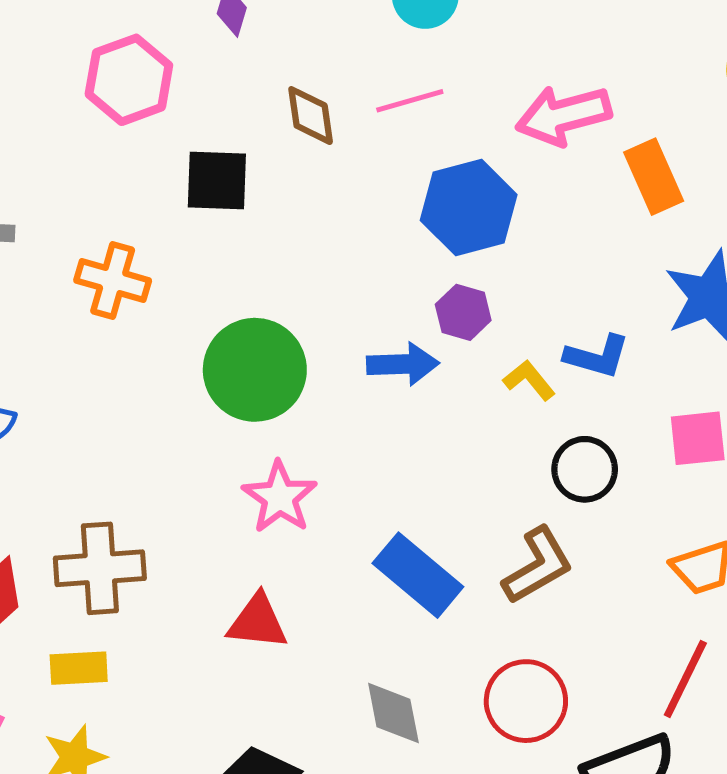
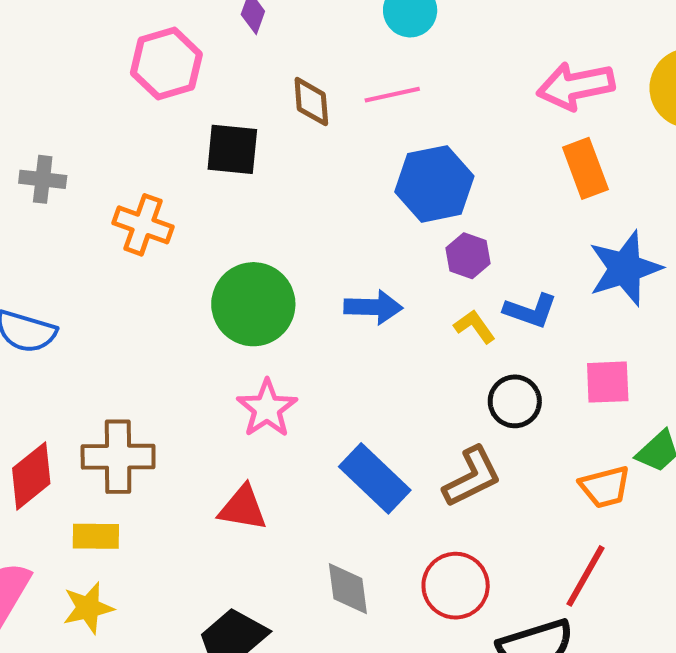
pink arrow: (564, 115) -> (576, 86), moved
purple hexagon: (463, 312) -> (468, 256), moved

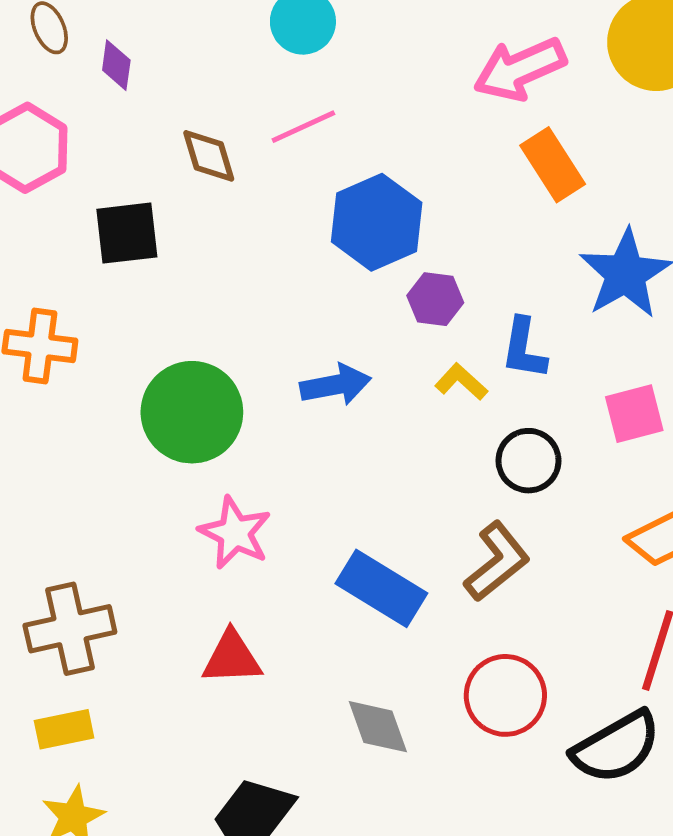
blue L-shape: (531, 311) -> (524, 349), turned 92

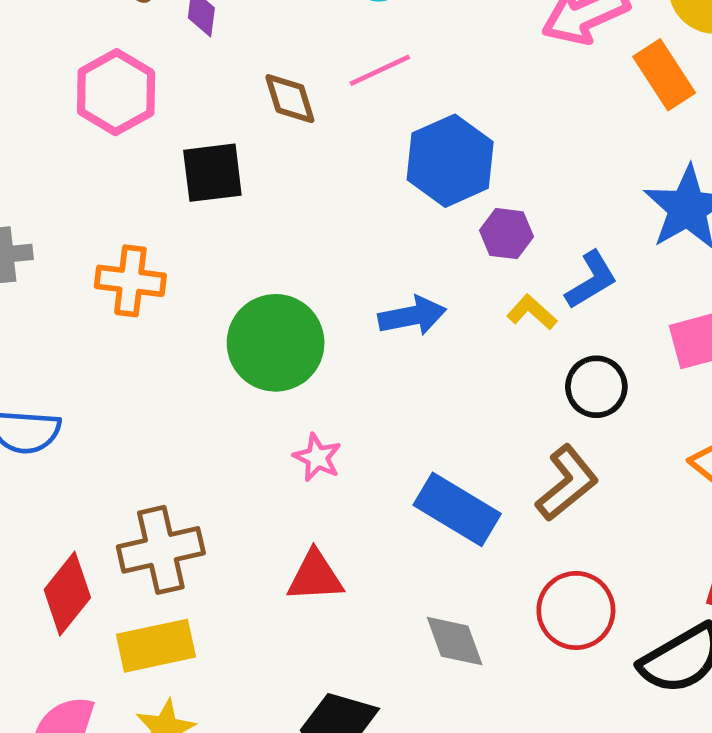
orange rectangle: (553, 165) -> (664, 75), moved
blue L-shape: (524, 349) -> (591, 280), turned -130
pink star: (235, 533) -> (317, 457), size x0.7
yellow rectangle: (64, 729) -> (156, 646), size x1.4

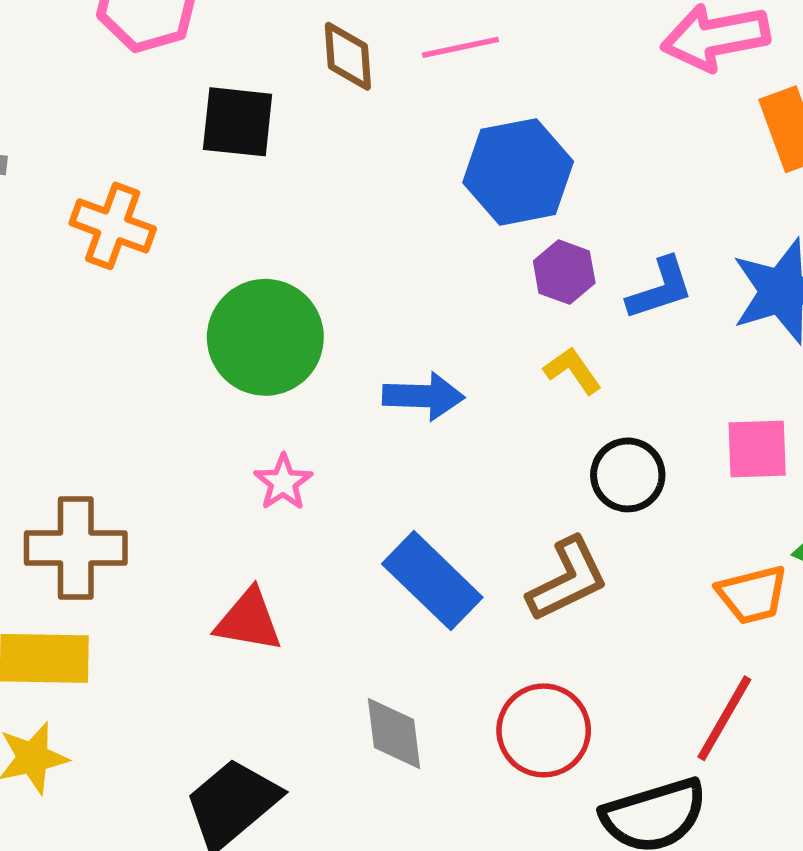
blue L-shape: (591, 280) -> (660, 289), moved
blue arrow: (412, 316) -> (424, 396), moved

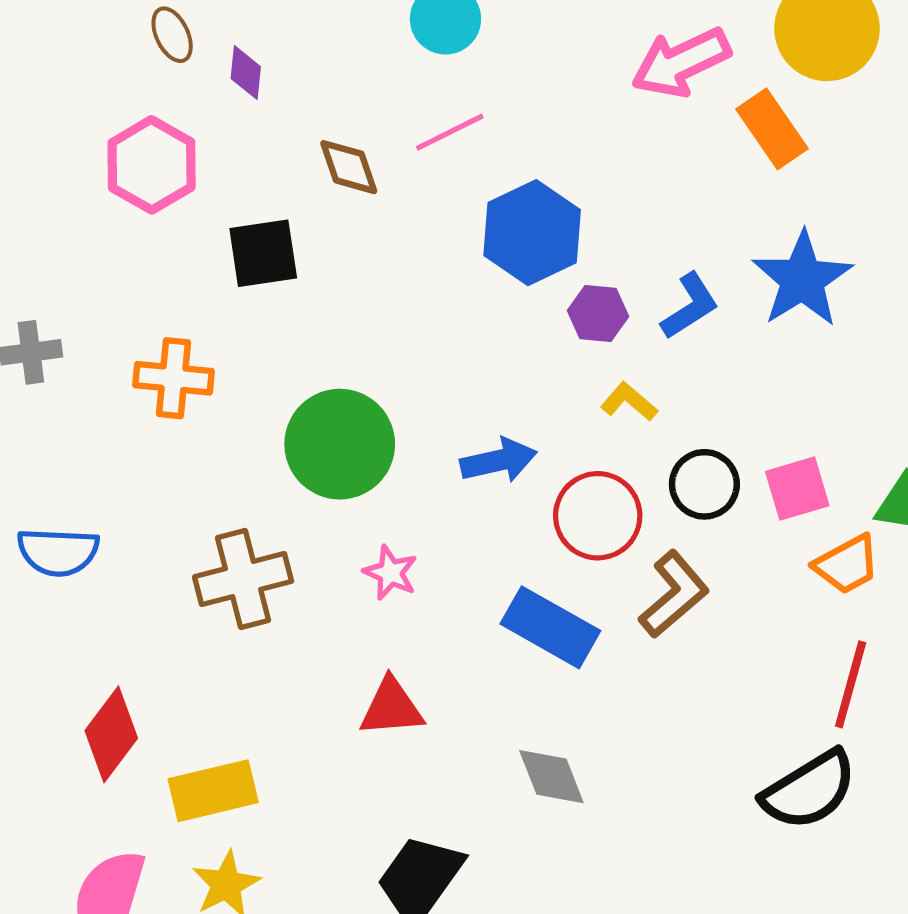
pink square: (757, 449) -> (797, 489), moved
brown cross: (76, 548) -> (243, 579), moved
red circle: (544, 730) -> (598, 516), moved

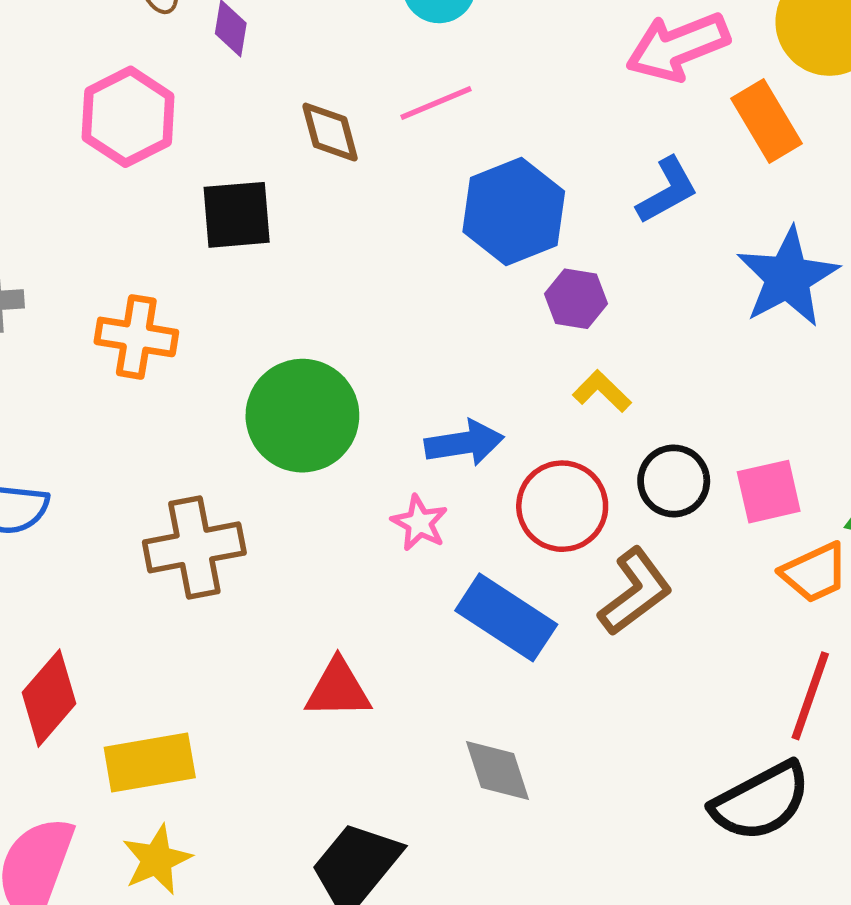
blue L-shape: (690, 306) -> (667, 190), moved
pink star: (390, 573) -> (419, 523), moved

